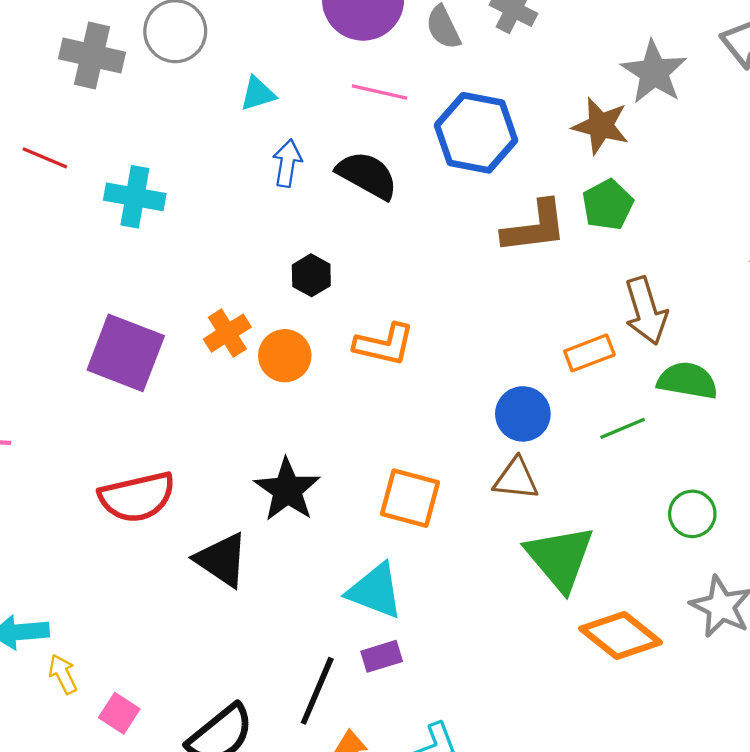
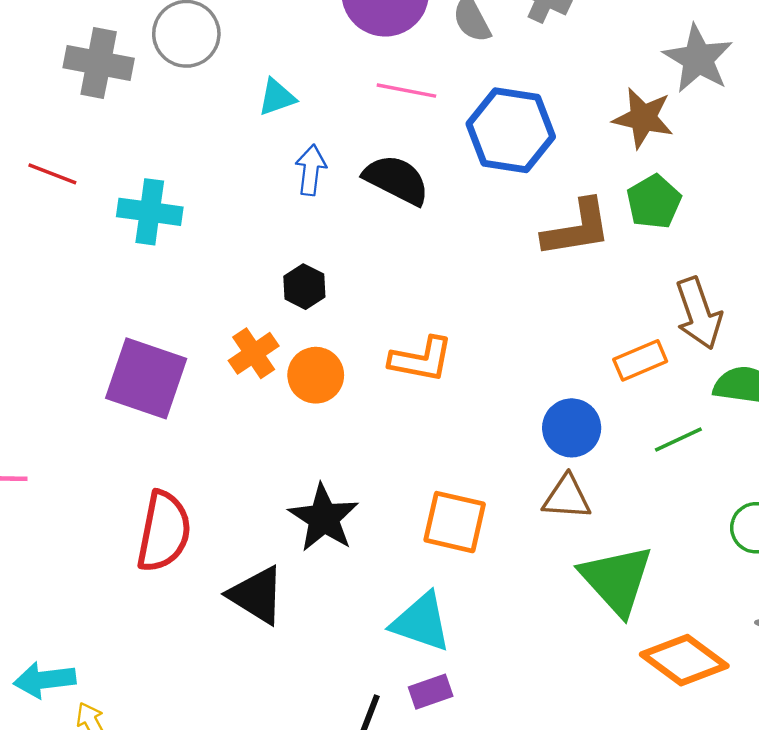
black hexagon: (311, 275) -> (304, 287), moved
red semicircle: (137, 497) -> (164, 531), turned -64

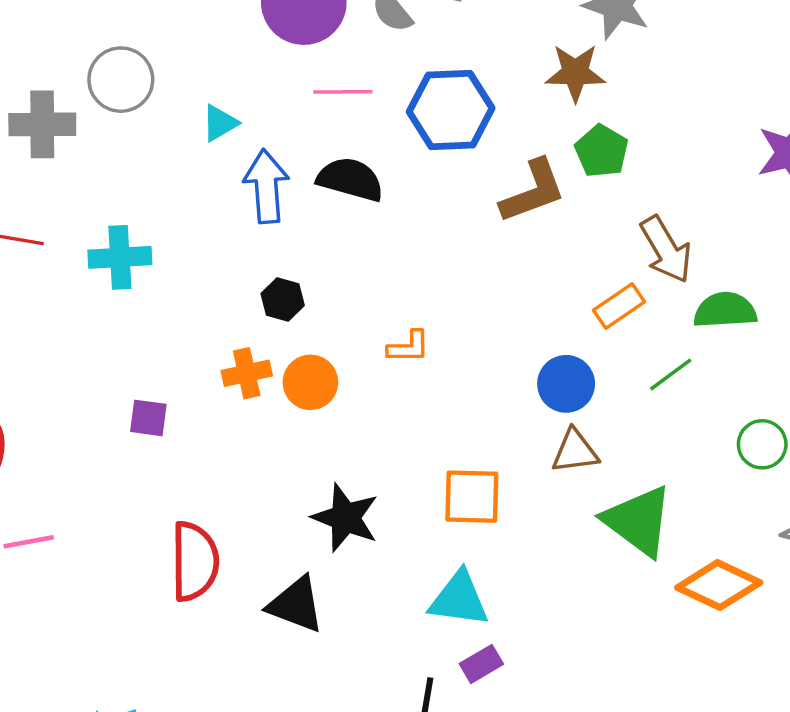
blue arrow: (311, 170) -> (266, 186), size x1.5
orange cross: (254, 353) -> (247, 373), turned 33
orange L-shape: (421, 359) -> (409, 347), size x0.7
purple square: (146, 378) -> (148, 418), size x0.5

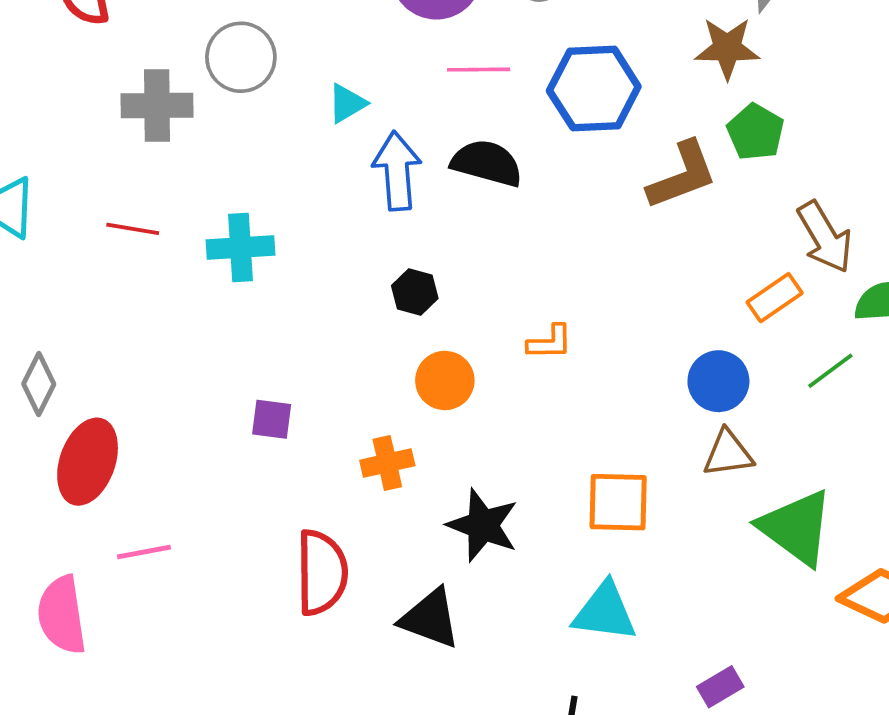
orange cross: (247, 373) -> (387, 463), moved
purple rectangle: (481, 664) -> (720, 687), moved

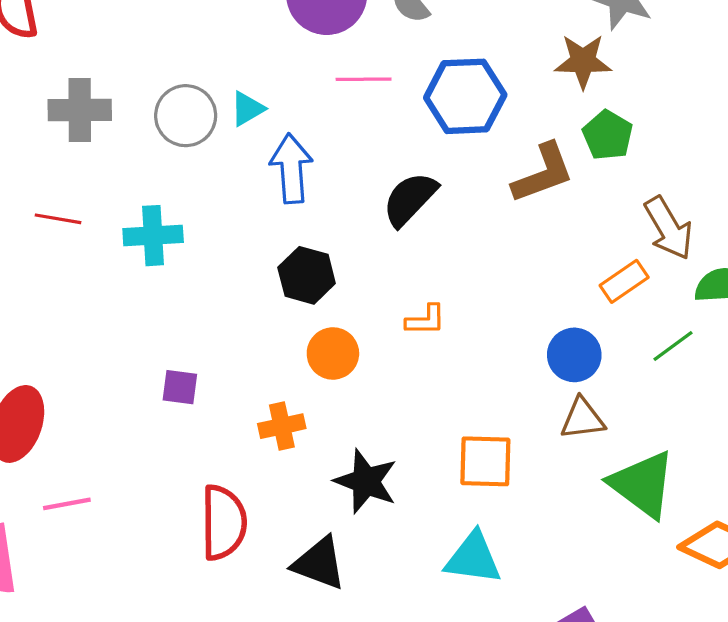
gray circle: (241, 57) -> (186, 116), moved
black semicircle: (487, 163) -> (410, 199), moved, turned -62
black hexagon: (415, 292) -> (307, 275), size x1.4

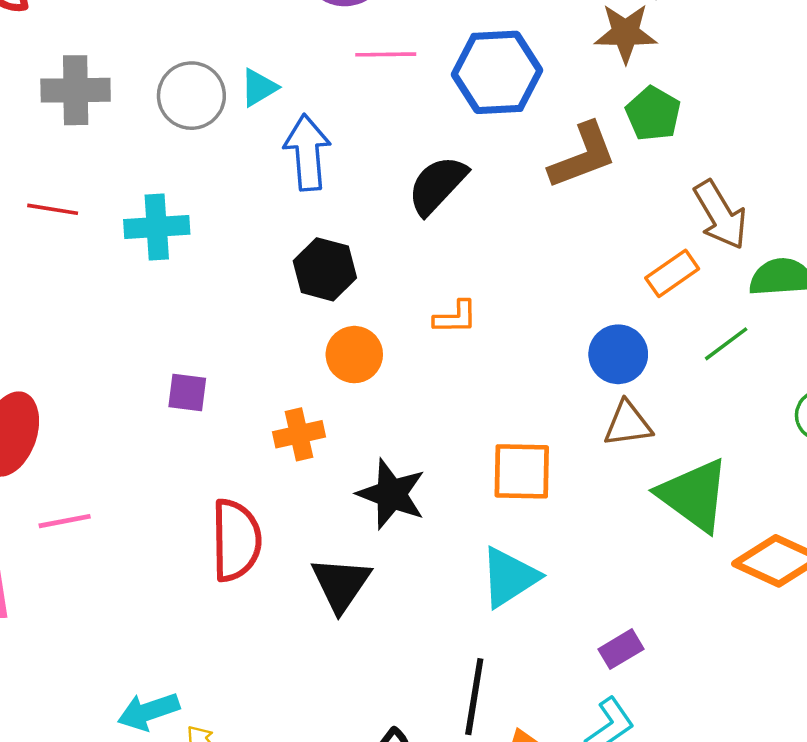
cyan triangle: (473, 558) -> (509, 577), turned -40
black triangle: (319, 563) -> (341, 584), turned 44

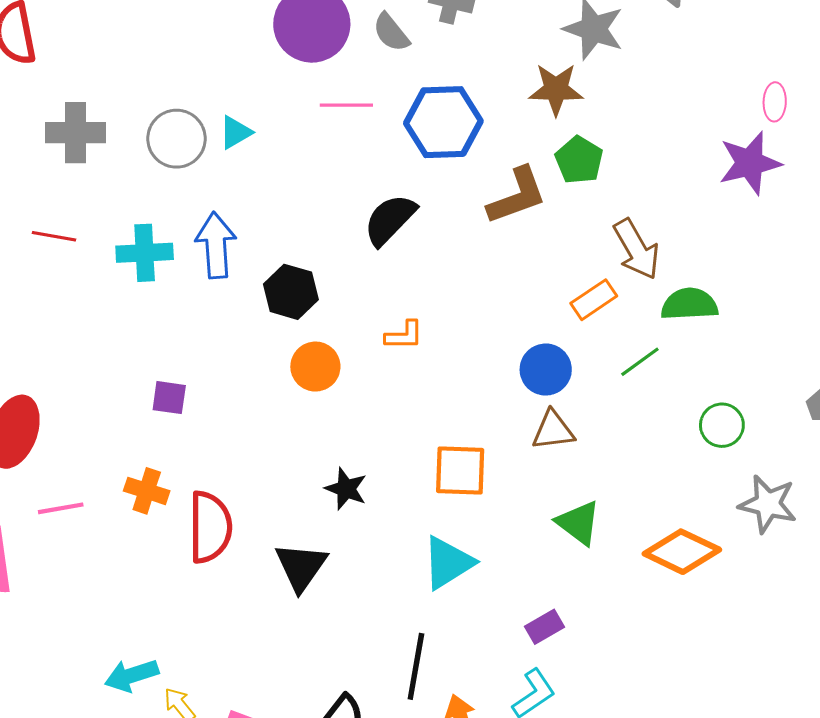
blue arrow: (307, 153) -> (216, 245), moved
orange cross: (299, 434) -> (147, 491), moved, turned 30
black star: (391, 494) -> (346, 489), size x0.7
green triangle: (694, 495) -> (579, 523), moved, size x0.7

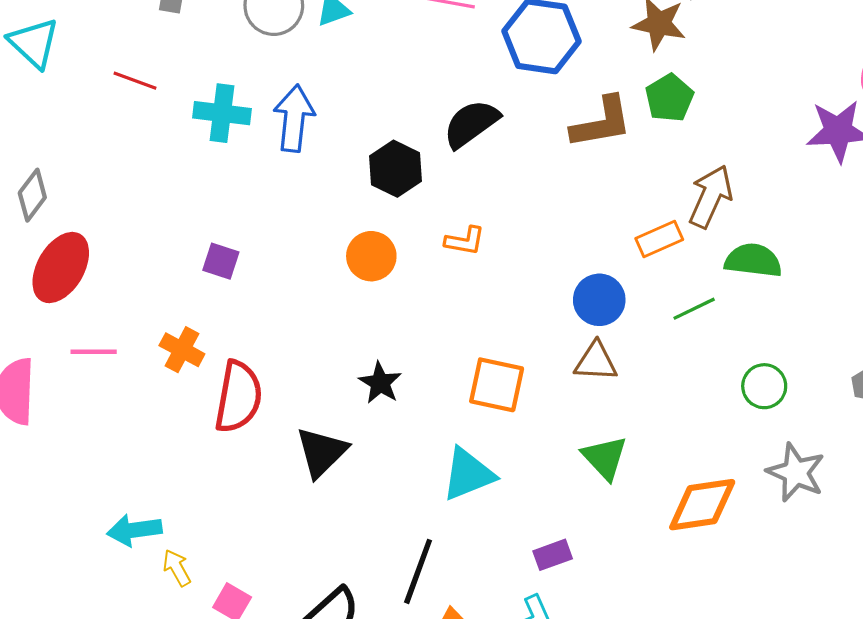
brown arrow: (637, 249) -> (711, 196), turned -136
black hexagon: (291, 292) -> (395, 169), moved
orange diamond: (682, 552) -> (702, 505), turned -44

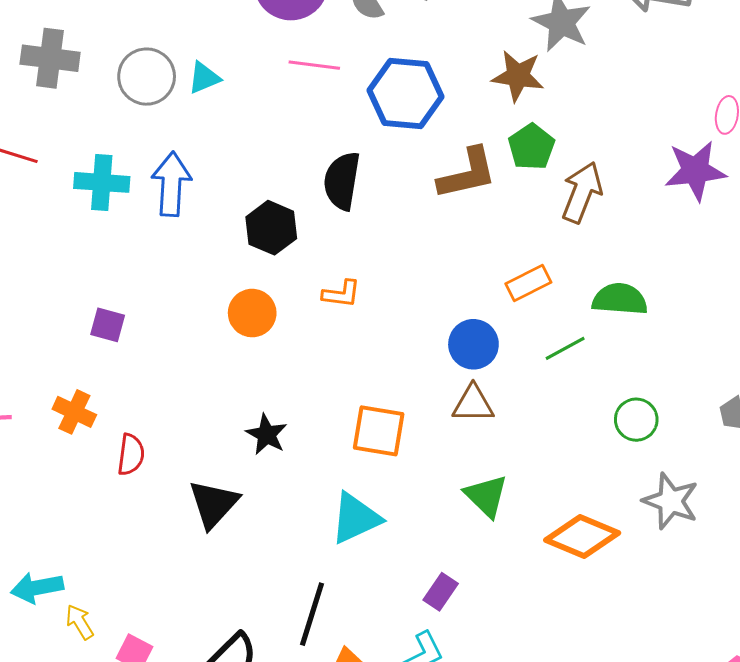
black semicircle: (471, 124) -> (342, 181), turned -42
brown arrow: (711, 196) -> (582, 192), moved
red semicircle: (238, 397) -> (131, 455), size x0.6
orange diamond: (702, 505) -> (582, 536), turned 34
purple rectangle: (553, 555) -> (441, 592), turned -33

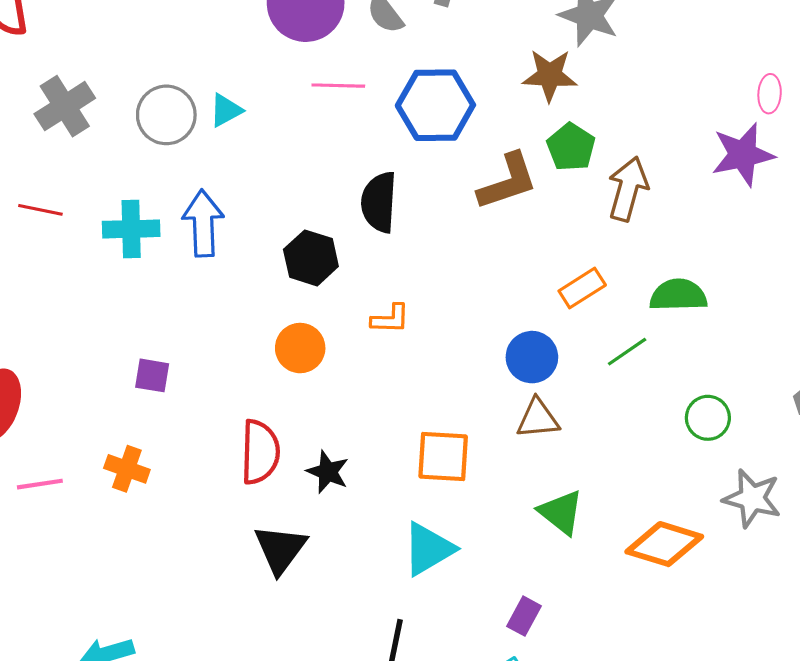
gray cross: (50, 58) -> (65, 106), turned -34
red semicircle: (131, 455) -> (260, 452), moved, size x1.5

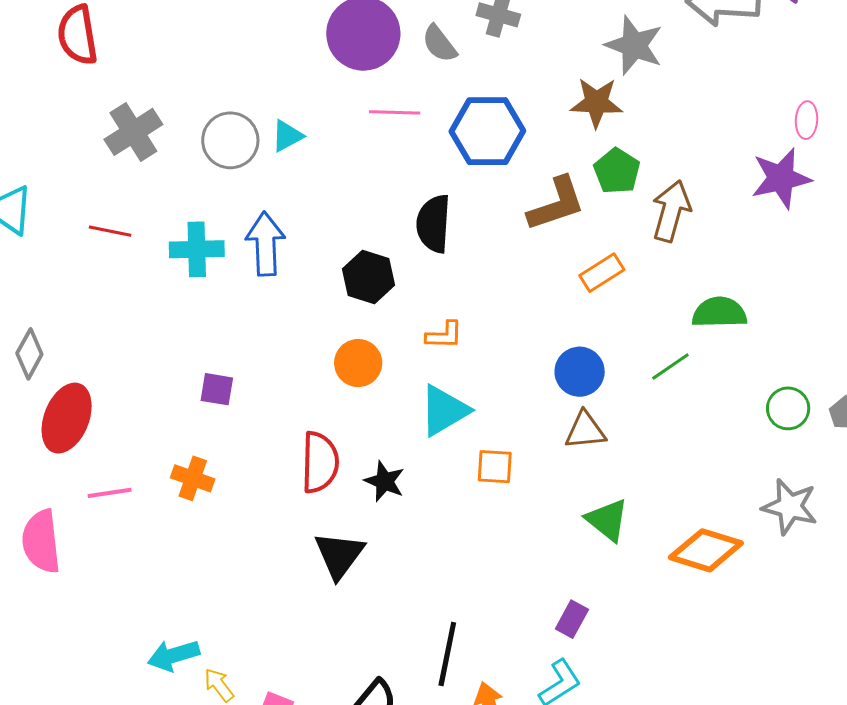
orange rectangle: (582, 288) -> (602, 273), moved
green circle: (708, 418) -> (788, 408), moved
orange square: (443, 456) -> (495, 467), size x0.7
cyan triangle: (428, 549) -> (444, 410), moved

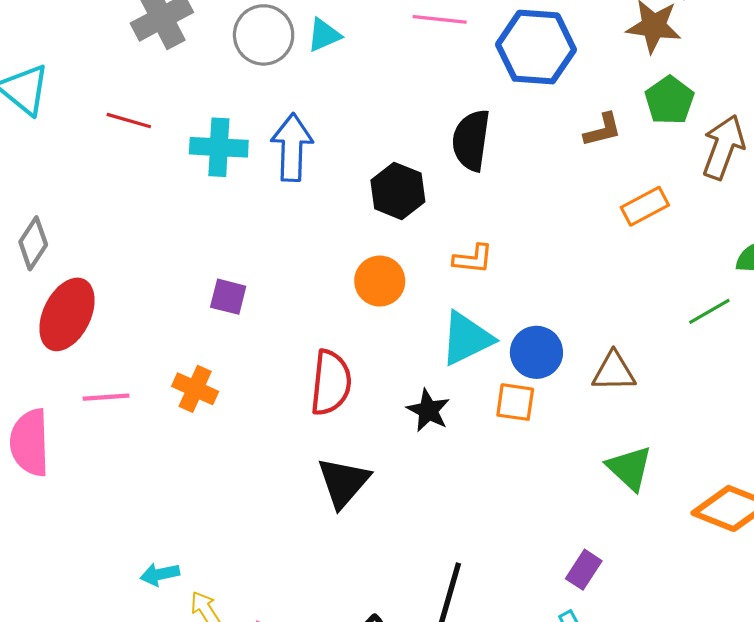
brown L-shape: (556, 204) -> (603, 130), size x0.6
blue circle: (580, 372) -> (536, 352), moved
black star: (385, 481) -> (428, 410), moved
cyan arrow: (174, 655) -> (160, 574), size x0.7

